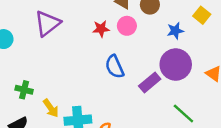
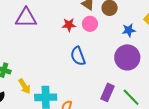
purple triangle: (47, 23) -> (26, 18), turned 35
purple rectangle: (150, 82) -> (107, 92), moved, turned -30

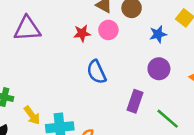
purple circle: (127, 57) -> (159, 69), size x0.7
purple rectangle: (107, 92) -> (135, 101), moved

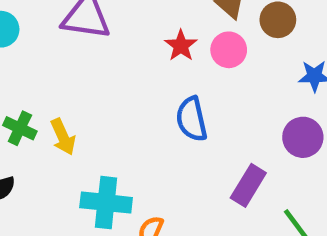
red star: (82, 33) -> (181, 46), turned 30
yellow arrow: (32, 115) -> (63, 137), moved

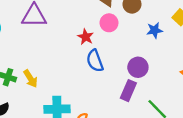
red star: (181, 46) -> (86, 37), moved
purple circle: (303, 137) -> (138, 67), moved

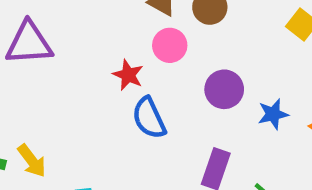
blue star: (155, 30) -> (273, 114), moved
purple circle: (138, 67) -> (224, 89), moved

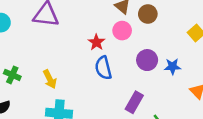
blue star: (273, 114) -> (172, 67), moved
yellow arrow: (32, 161) -> (50, 79), moved

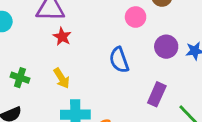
red star: (96, 42) -> (62, 37), moved

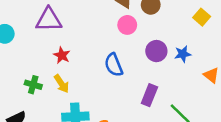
red star: (62, 37) -> (62, 55), moved
green cross: (20, 78) -> (33, 85), moved

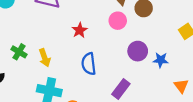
red star: (62, 55) -> (80, 30), moved
blue semicircle: (114, 65) -> (89, 64), moved

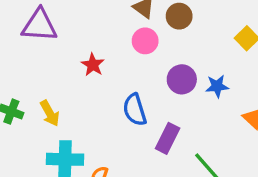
blue semicircle: (89, 64) -> (135, 110), moved

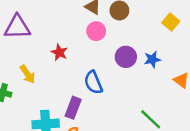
yellow arrow: (50, 113) -> (28, 74), moved
purple rectangle: (168, 138) -> (73, 108), moved

